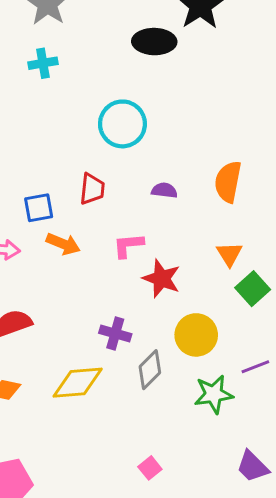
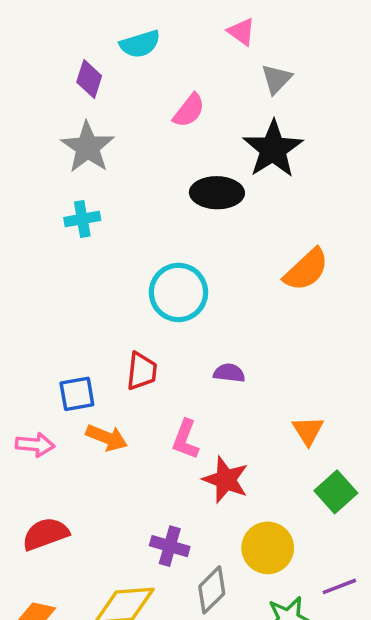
orange semicircle: (228, 182) -> (306, 270), moved, turned -144
pink L-shape: (128, 245) -> (185, 439), turned -64
orange triangle: (229, 254) -> (308, 431), moved

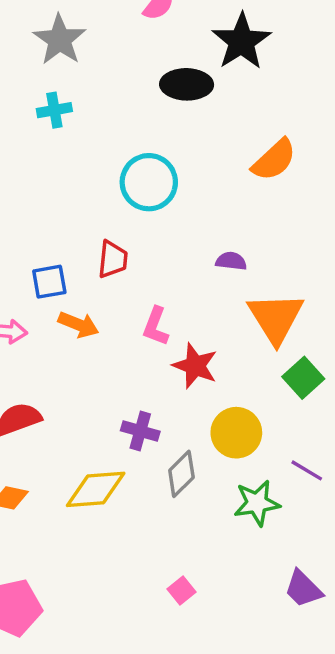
purple semicircle: (229, 373) -> (231, 261), moved
orange triangle: (308, 431) -> (276, 318), size x1.8
purple line: (339, 586) -> (307, 470), turned 52

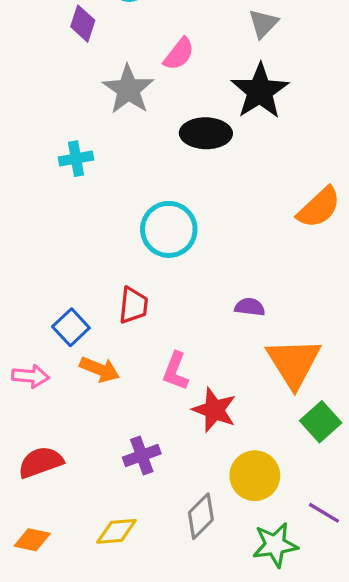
gray star: (60, 40) -> (128, 89), moved
orange semicircle: (274, 160) -> (319, 207), moved
blue square: (49, 282) -> (71, 327), turned -33
purple cross: (140, 431) -> (142, 455), moved, turned -36
yellow diamond: (96, 489) -> (116, 531), size x0.7

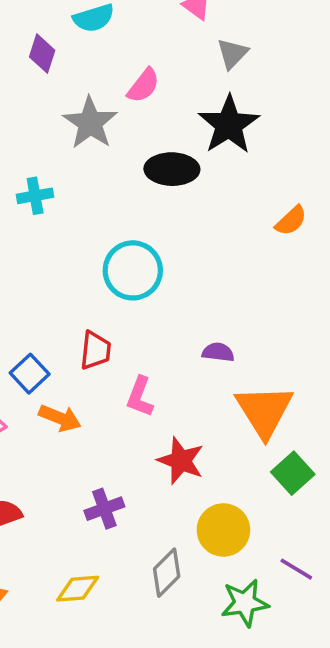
orange semicircle: (319, 207) -> (291, 221), moved, size x0.7
pink L-shape: (176, 371) -> (140, 397), moved

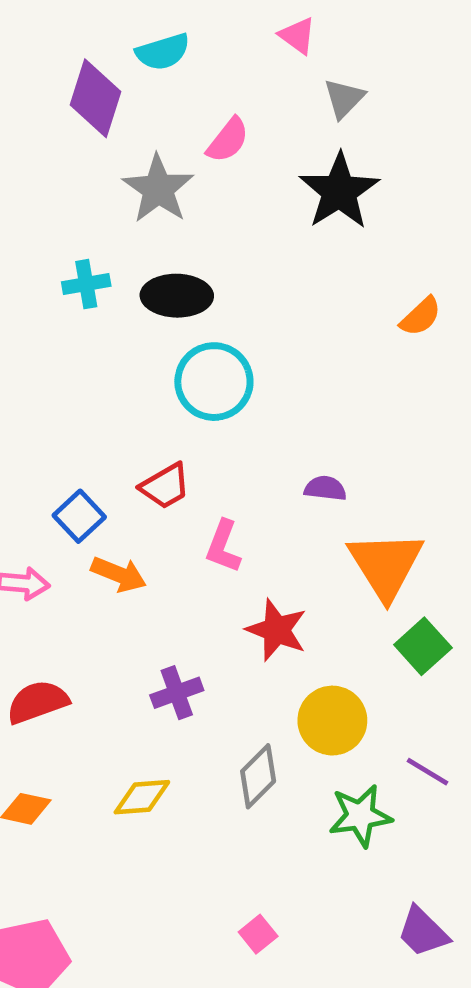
purple diamond: (42, 54) -> (96, 98), size x1.5
black ellipse: (172, 169) -> (177, 296), moved
red trapezoid: (95, 350) -> (165, 486), turned 54

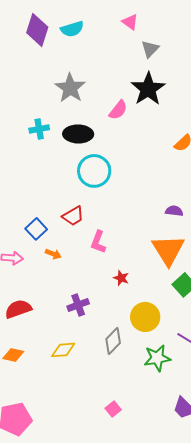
purple diamond: (96, 98) -> (37, 30), moved
pink semicircle: (228, 140) -> (118, 110), moved
purple semicircle: (325, 488) -> (174, 211), moved
orange arrow: (119, 574) -> (53, 254), size x0.7
red star: (277, 630) -> (121, 278), size x0.6

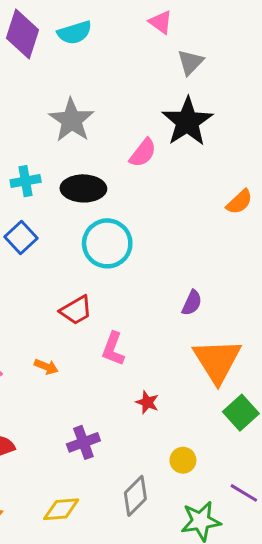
purple semicircle: (174, 211) -> (192, 303), moved, turned 108
blue square: (36, 229) -> (21, 237), moved
yellow circle: (145, 317) -> (183, 460), size x0.6

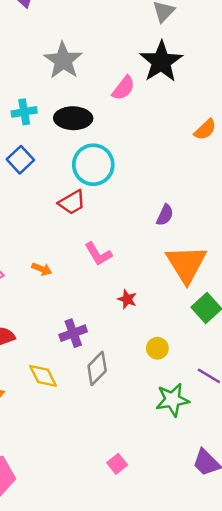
red trapezoid: (76, 310) -> (72, 202), moved
pink L-shape: (113, 349) -> (98, 254), turned -52
gray diamond: (135, 496) -> (97, 368), moved
yellow diamond: (61, 509) -> (43, 376), moved, turned 68

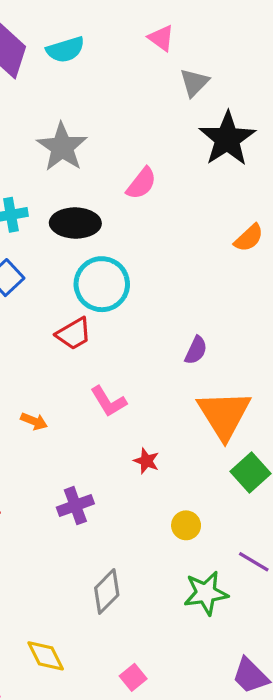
black star: (161, 62) -> (227, 139), moved
gray diamond: (97, 368) -> (107, 591), moved
yellow diamond: (43, 376) -> (46, 656), moved

